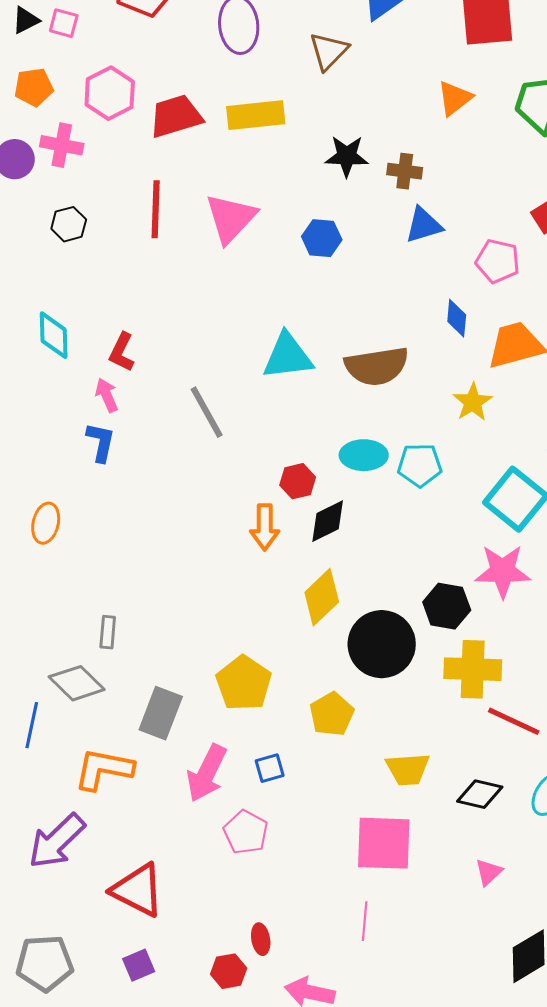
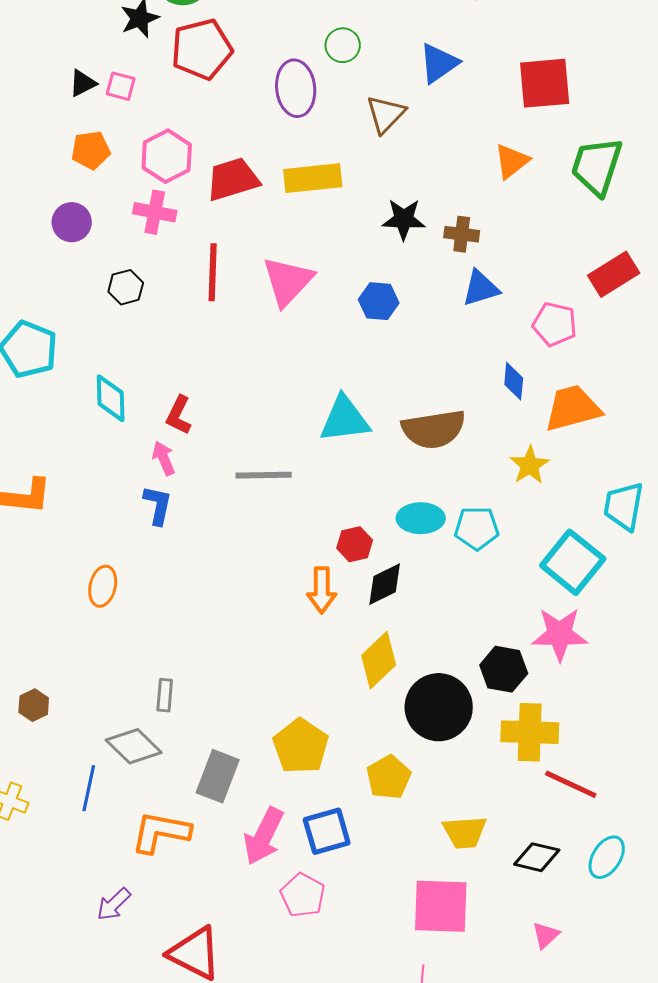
pink cross: (62, 145) -> (155, 212), moved
gray line: (207, 412) -> (264, 475), turned -62
blue square: (270, 768) -> (327, 831), size x1.6
purple arrow: (57, 841) -> (114, 904), size x0.6

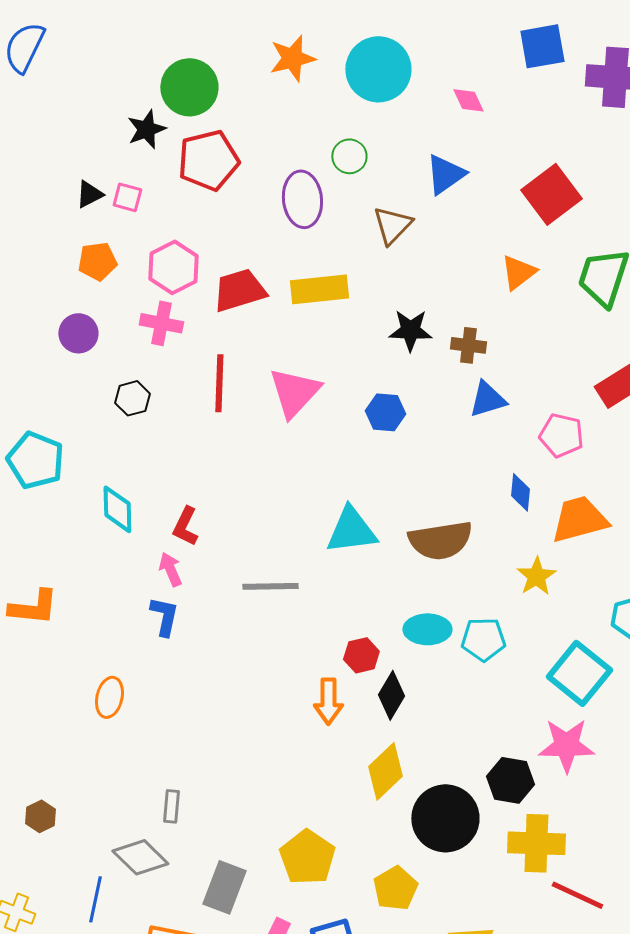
red square: (545, 83) -> (551, 194), turned -32
black diamond: (385, 584) -> (391, 695), turned -33

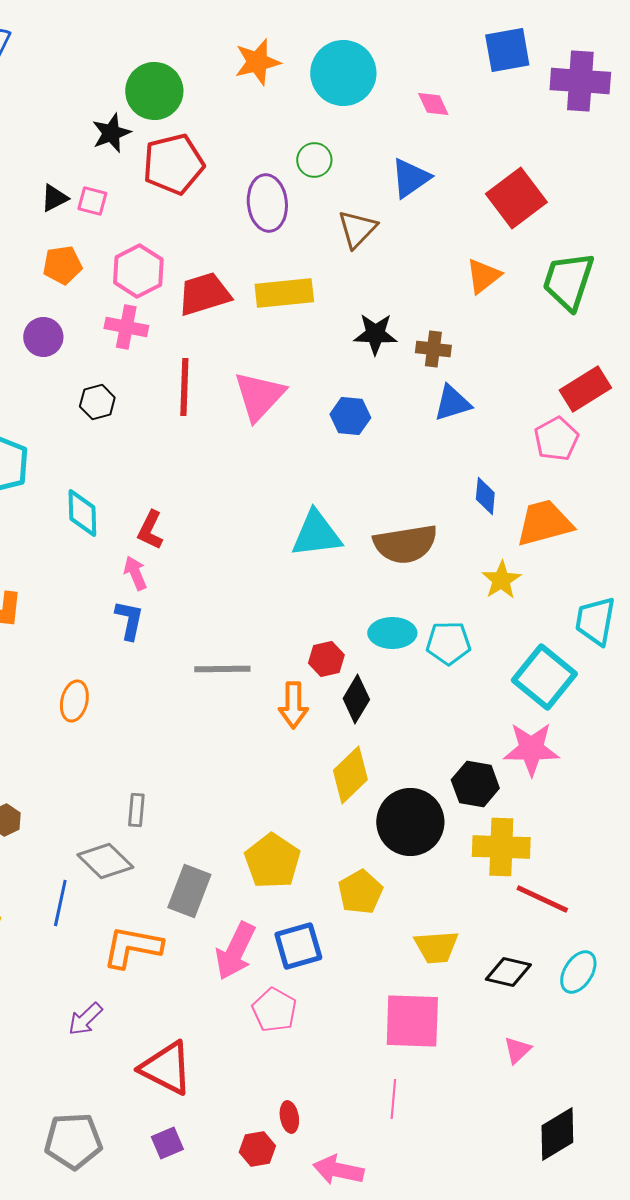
pink pentagon: (561, 435) -> (556, 439), moved, turned 30
gray line: (270, 586) -> (222, 669), moved

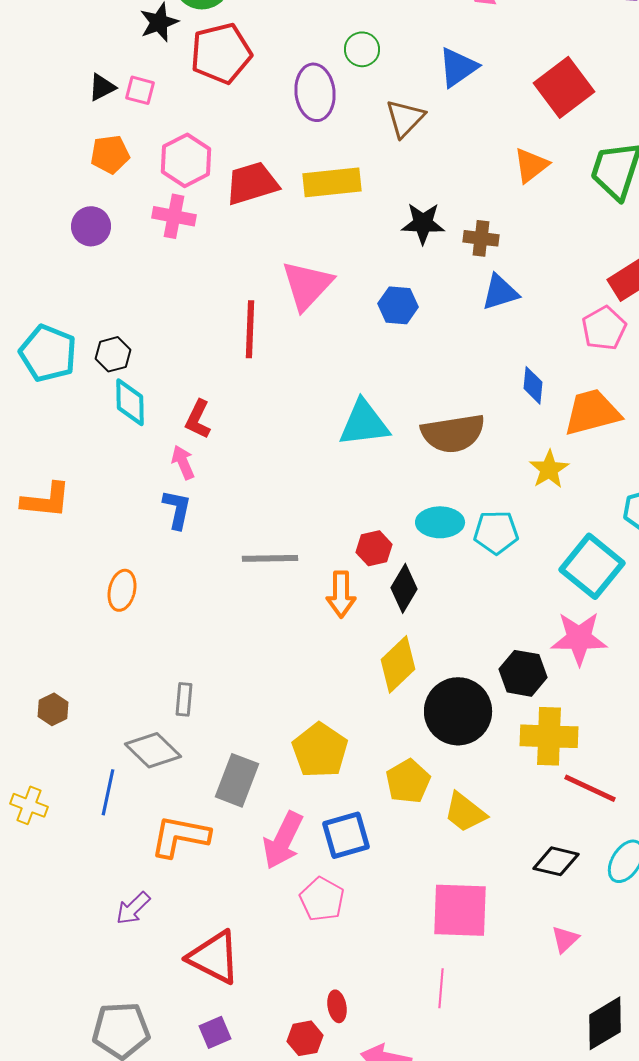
red line: (184, 387) -> (250, 329), moved
black hexagon: (97, 402) -> (113, 354), moved
yellow trapezoid: (436, 947) -> (465, 812), moved, turned 42

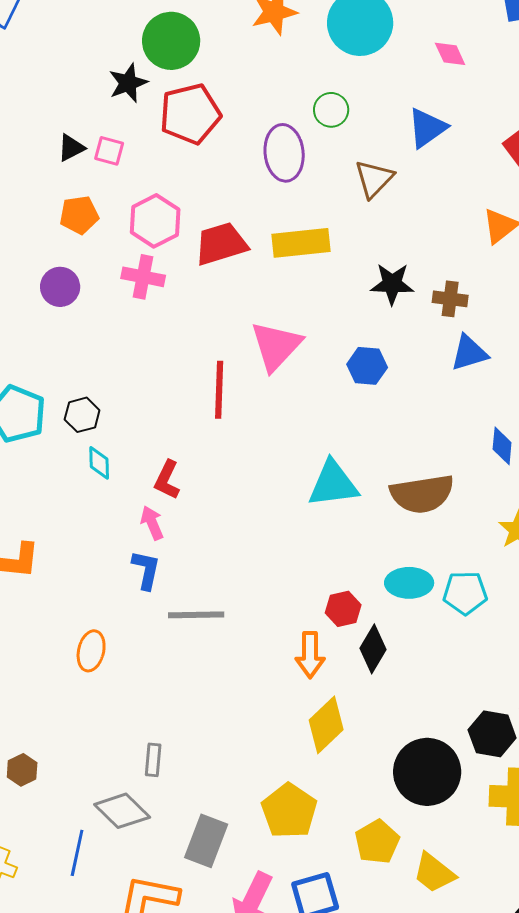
cyan diamond: (130, 402) -> (99, 463), size x0.7
gray line: (270, 558) -> (196, 615), moved
yellow diamond: (398, 664) -> (326, 725), moved

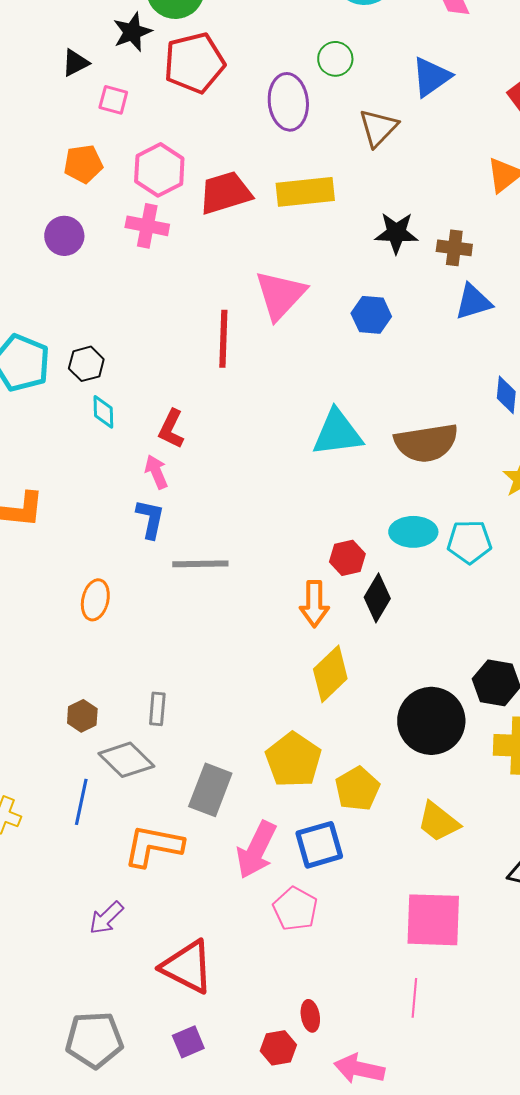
black triangle: (71, 148) -> (75, 63), moved
brown hexagon: (22, 770) -> (82, 716), moved
yellow pentagon: (377, 842) -> (357, 789), moved

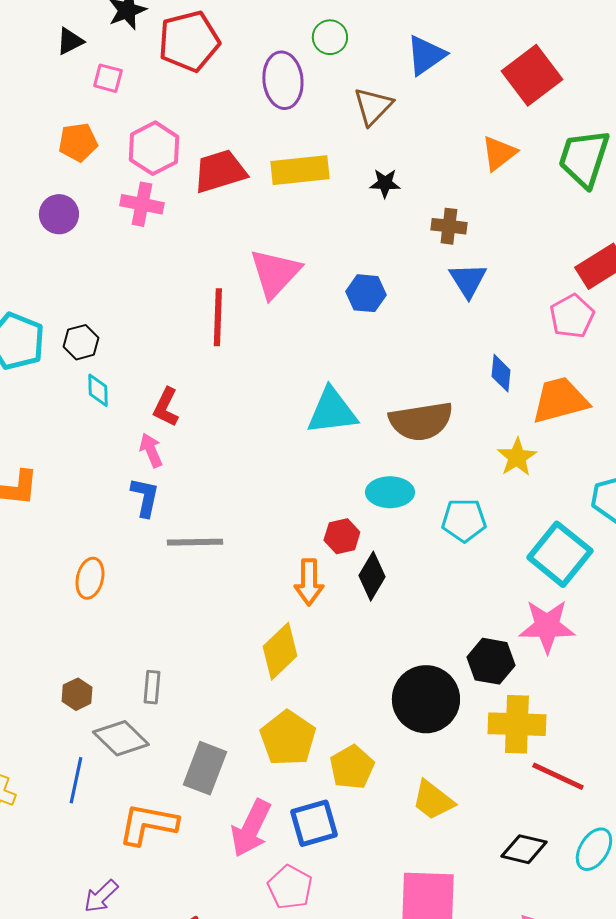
black star: (396, 233) -> (385, 183), moved, size x0.7
blue triangle: (473, 302) -> (468, 280), turned -45
cyan ellipse: (413, 532) -> (390, 492), moved
yellow diamond: (330, 674) -> (280, 651), moved

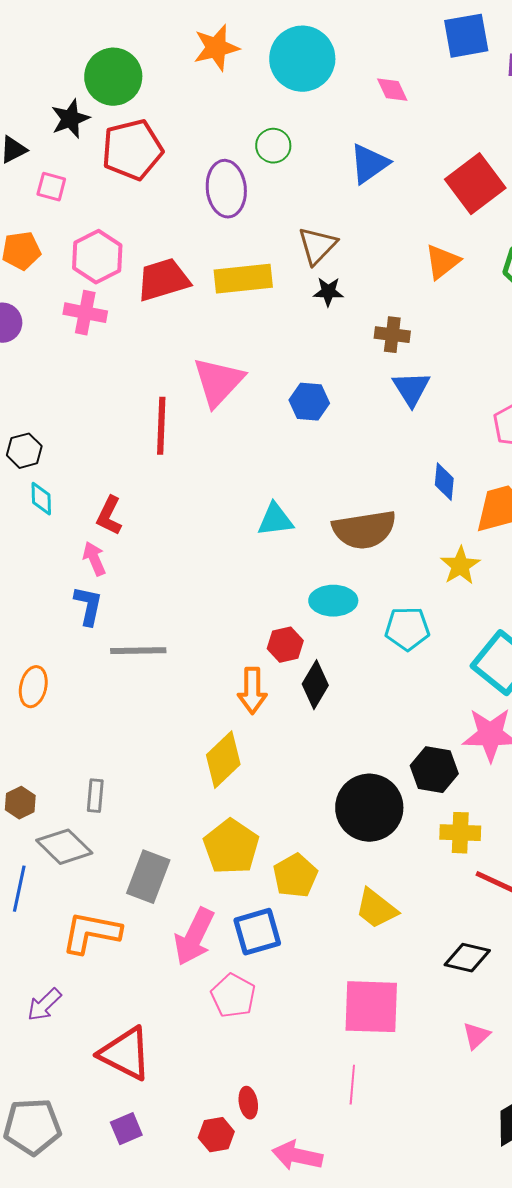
brown triangle: (373, 106) -> (317, 246), moved
cyan triangle: (332, 411) -> (275, 520), size x0.7
yellow cross: (517, 724) -> (460, 833), size x0.7

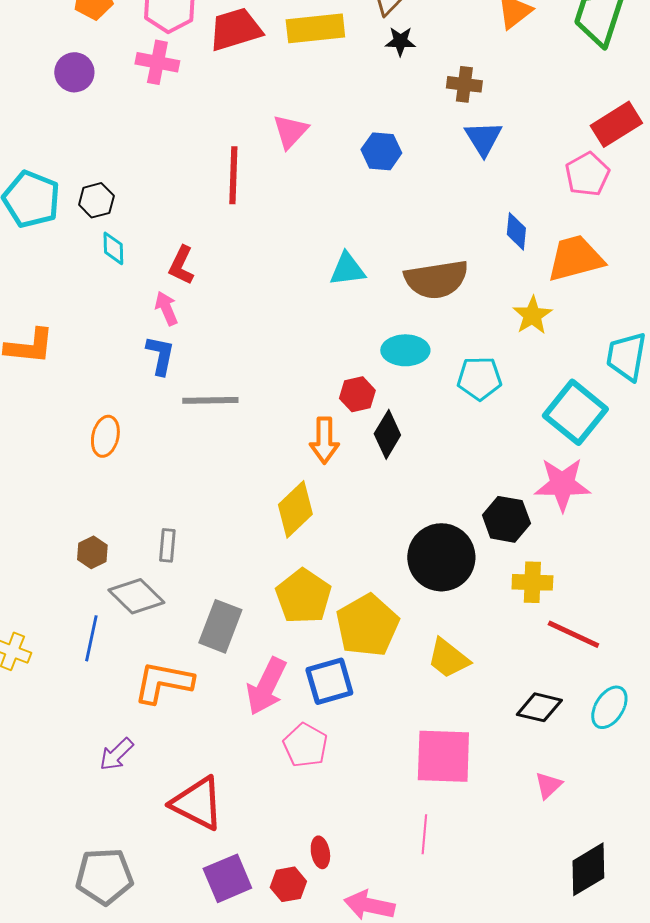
pink triangle: (218, 382) -> (290, 131), size x0.7
yellow pentagon: (295, 876) -> (367, 625), size x1.4
purple square: (126, 1129) -> (227, 878), moved, size x1.5

